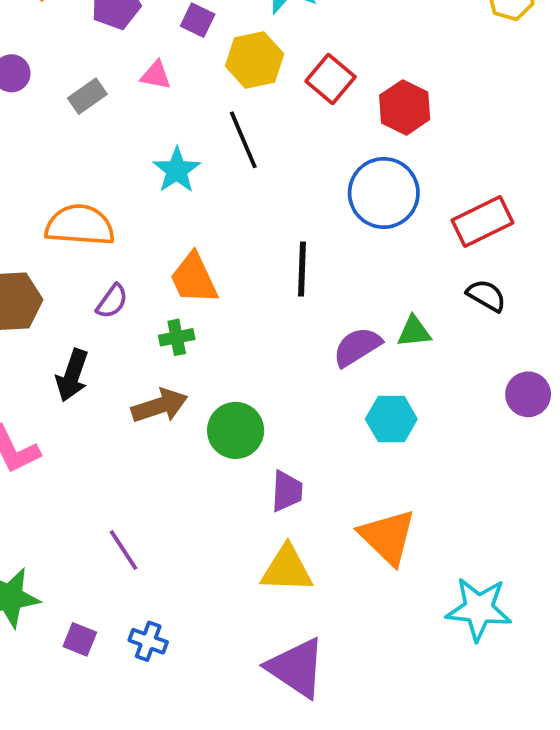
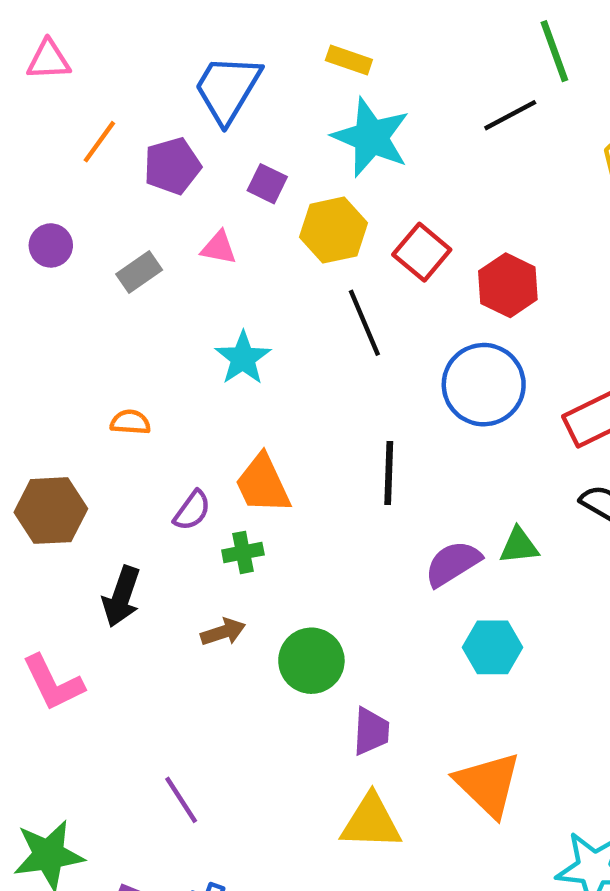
black line: (243, 140) -> (364, 323), moved
orange semicircle: (80, 225) -> (130, 422), size x0.5
purple semicircle: (112, 301) -> (192, 511), moved
brown arrow: (160, 406) -> (223, 632), size x0.7

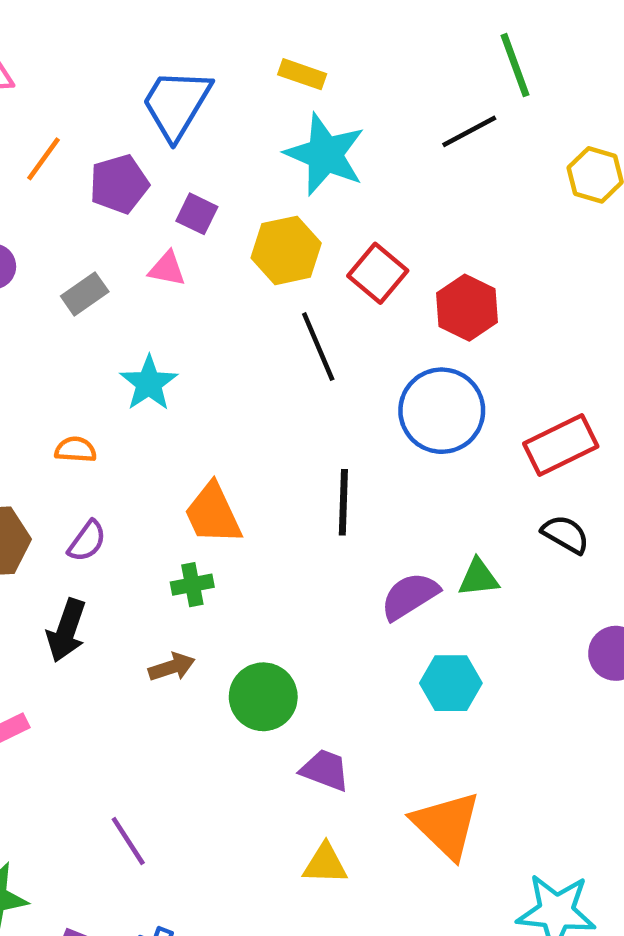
purple square: (267, 184) -> (197, 214), moved
cyan star: (243, 358) -> (149, 383), moved
purple semicircle: (192, 511) -> (87, 541), moved
purple trapezoid: (371, 731) -> (325, 770), turned -72
yellow triangle: (371, 822) -> (325, 864), size x0.7

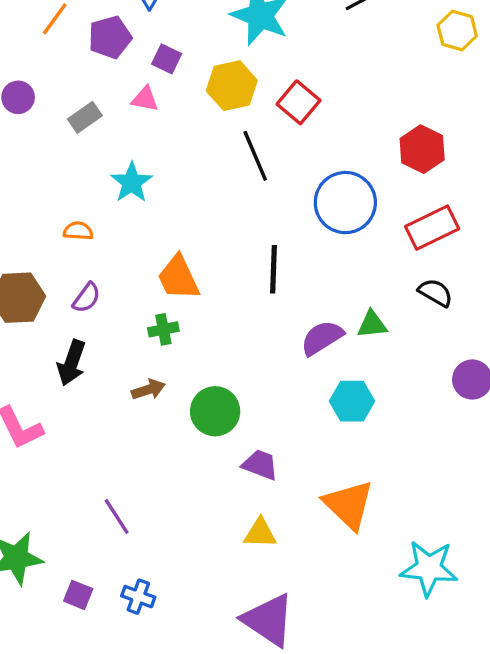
red hexagon: (467, 308) -> (422, 149), moved

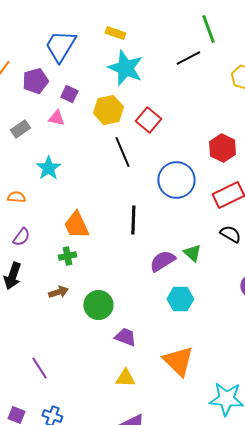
green triangle: (372, 324) -> (192, 253), turned 48

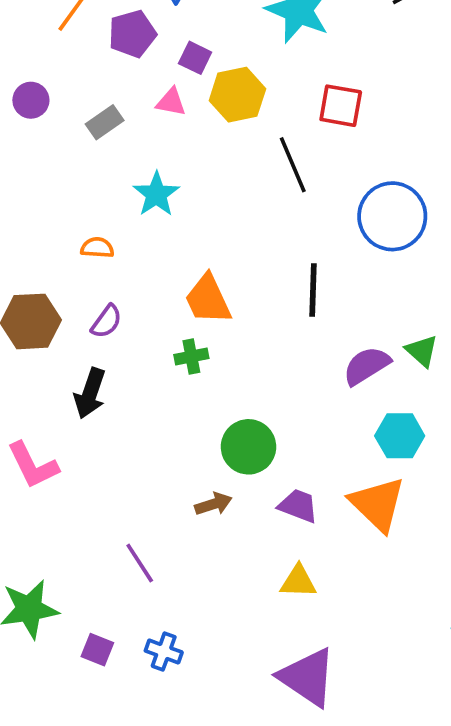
yellow hexagon: (108, 110) -> (237, 95), moved
red square: (148, 120) -> (341, 106), turned -30
brown arrow: (58, 292) -> (213, 504), moved
orange triangle: (178, 361) -> (378, 504), moved

